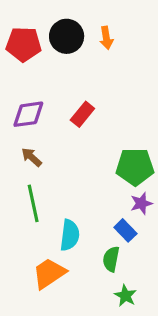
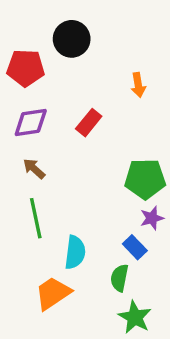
orange arrow: (106, 38) -> (138, 85), moved
red pentagon: (24, 44) -> (26, 68), moved
green star: (125, 296) -> (135, 317), size x1.4

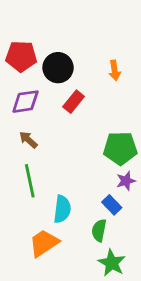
black circle: (72, 39) -> (58, 68), moved

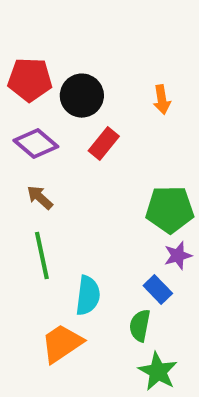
purple diamond: (25, 102) -> (36, 144), turned 48

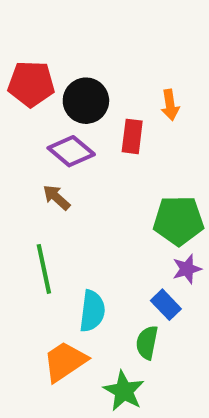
purple diamond: (36, 144) -> (71, 151), moved
red rectangle: (104, 144) -> (132, 136), moved, turned -32
brown arrow: (40, 198) -> (56, 197), moved
green star: (158, 371) -> (124, 391), moved

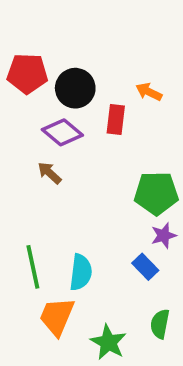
orange arrow: (170, 105) -> (149, 92), turned 125
green line: (44, 269) -> (33, 267), moved
green semicircle: (147, 343) -> (160, 324), moved
orange trapezoid: (65, 361) -> (57, 317), turned -33

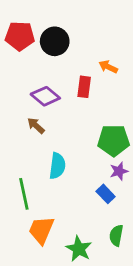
red pentagon: (27, 73) -> (20, 36), moved
black circle: (75, 88) -> (55, 41), moved
cyan semicircle: (81, 272) -> (57, 166), moved

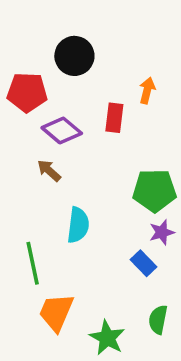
red pentagon: (20, 36) -> (27, 92), moved
orange arrow: (108, 67) -> (147, 90), turned 78

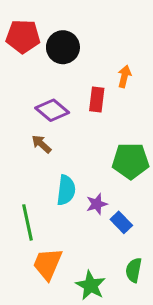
red pentagon: (27, 92) -> (23, 36), moved
purple star: (162, 232) -> (97, 204), moved

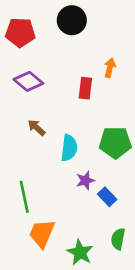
black circle: (63, 47) -> (72, 20), moved
purple diamond: (52, 110) -> (28, 81), moved
cyan semicircle: (66, 190) -> (69, 148), moved

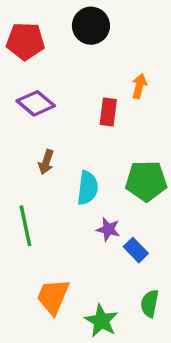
brown arrow: (36, 128) -> (46, 162), turned -114
purple star: (85, 181) -> (108, 229), turned 30
green line: (24, 197) -> (25, 226), moved

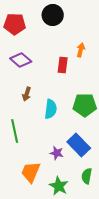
purple star: (108, 229) -> (57, 153), moved
blue rectangle: (136, 250) -> (79, 145), size x1.6

